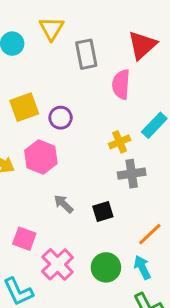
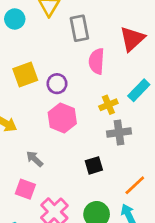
red triangle: (142, 45) -> (132, 39), moved
pink semicircle: (121, 84) -> (97, 61), moved
pink hexagon: (41, 157) -> (62, 118), moved
gray arrow: (64, 204) -> (35, 159), moved

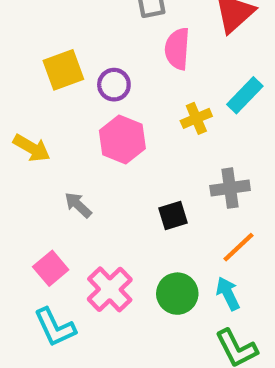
gray cross: (119, 132) -> (230, 188), moved
pink square: (25, 189) -> (51, 268), moved, turned 30

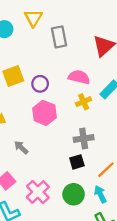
pink semicircle: (177, 49) -> (79, 77), moved, turned 100
gray cross: (230, 188) -> (84, 138), moved
black square: (173, 215) -> (77, 162), moved

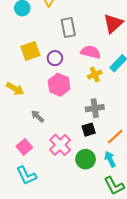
gray rectangle: (59, 37) -> (68, 28), moved
pink cross: (38, 192) -> (60, 145), moved

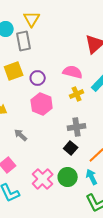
gray rectangle: (68, 28) -> (24, 41), moved
black square: (89, 130) -> (71, 148), turned -32
pink cross: (60, 145) -> (43, 179), moved

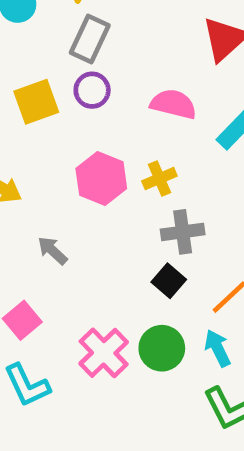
gray rectangle: (24, 41) -> (90, 39), moved, turned 36
purple circle: (38, 78) -> (92, 90), moved
yellow cross: (77, 94) -> (159, 178), moved

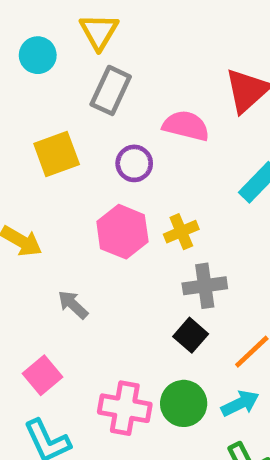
purple circle: (92, 90) -> (134, 163), moved
pink semicircle: (173, 104) -> (186, 126), moved
cyan arrow: (218, 348) -> (240, 403), turned 90
pink cross: (104, 353) -> (125, 408), turned -36

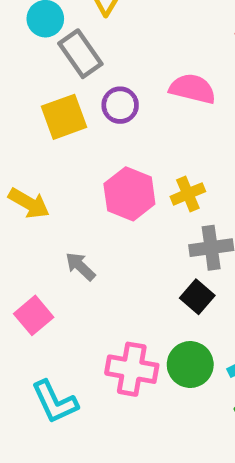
gray rectangle: (111, 90) -> (80, 54), moved, turned -60
purple circle: (134, 163) -> (120, 105), moved
pink square: (42, 375) -> (34, 315), moved

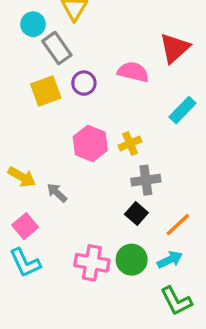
yellow arrow: (29, 203) -> (22, 177), moved
cyan L-shape: (55, 402) -> (25, 263), moved

